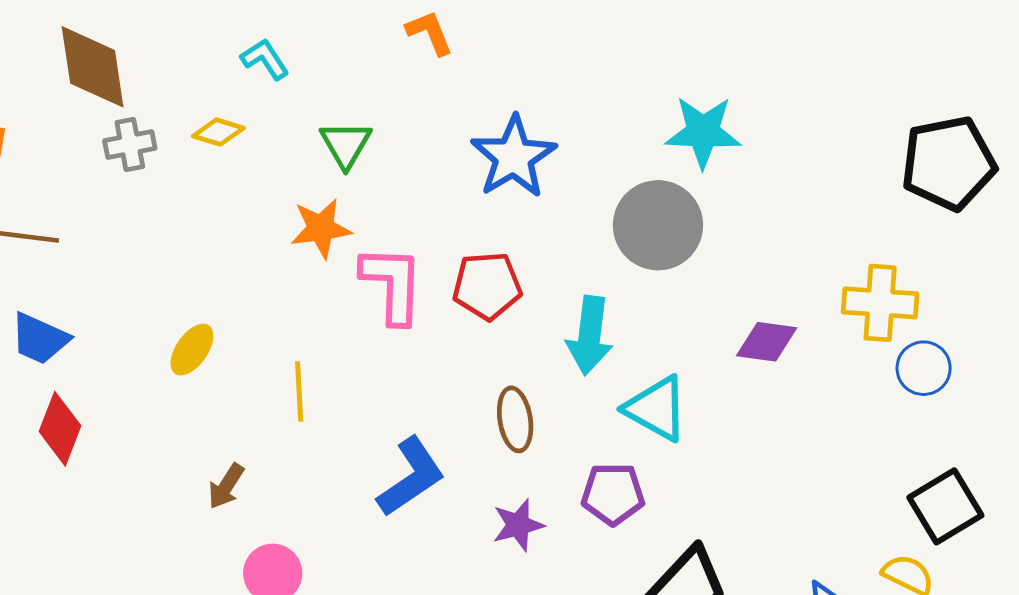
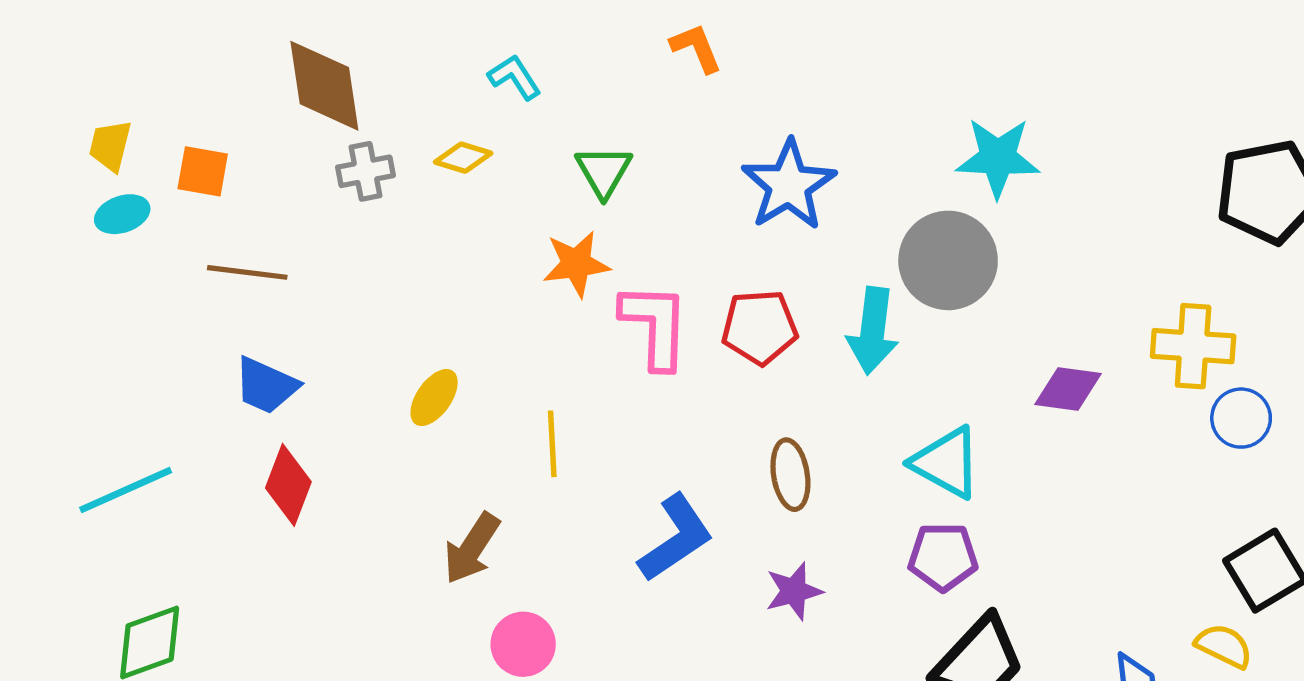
cyan arrow: (590, 336) -> (873, 331), moved
brown arrow: (226, 486) -> (472, 548), size x1.4
purple pentagon: (613, 494) -> (943, 557), moved

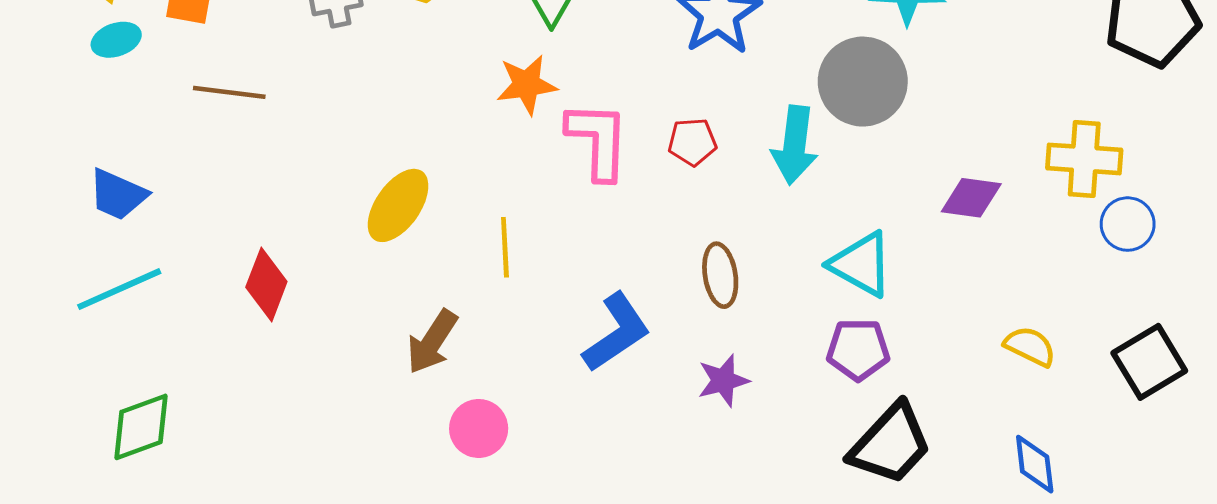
red pentagon: (760, 327) -> (692, 142), size x0.7
blue trapezoid: (266, 386) -> (118, 195), moved
yellow ellipse: (434, 398) -> (398, 205), size x1.4
yellow semicircle: (1224, 646) -> (1030, 346), moved

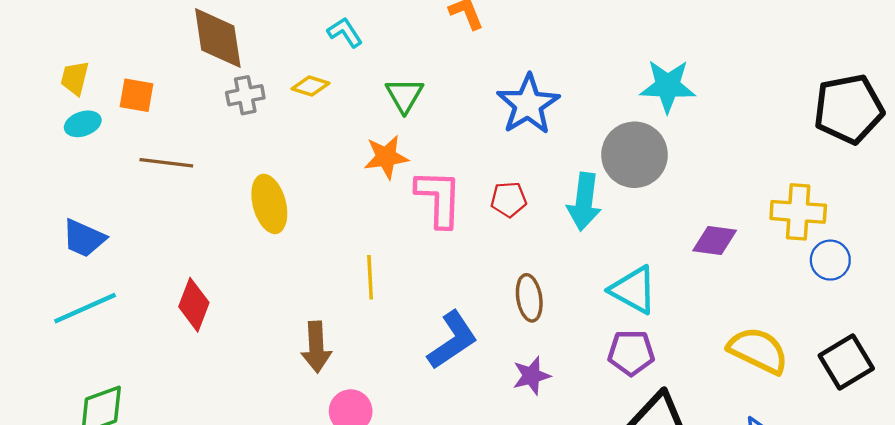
yellow ellipse: (398, 205) -> (269, 204), moved, turned -50
brown arrow: (432, 342) -> (316, 347), turned -36
yellow semicircle: (1030, 346) -> (758, 350), size x1.6

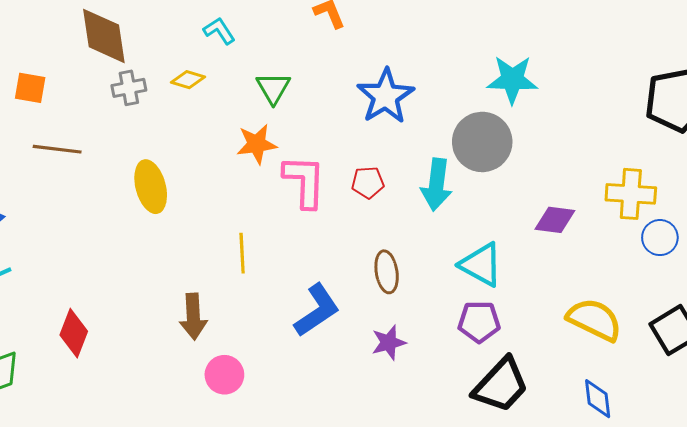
red diamond: (194, 305) -> (74, 333), moved

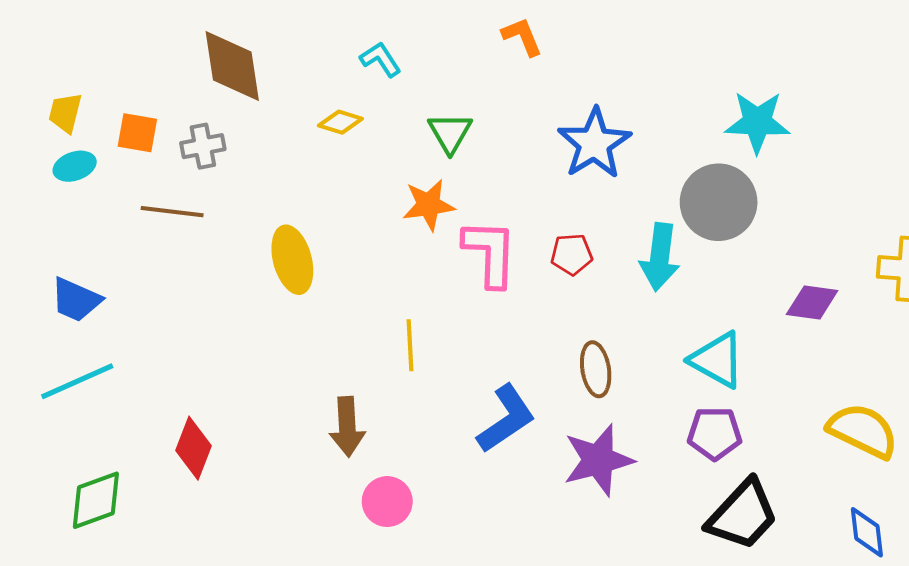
gray cross: (129, 88) -> (203, 146), moved
purple star: (389, 343) -> (598, 460), size x1.6

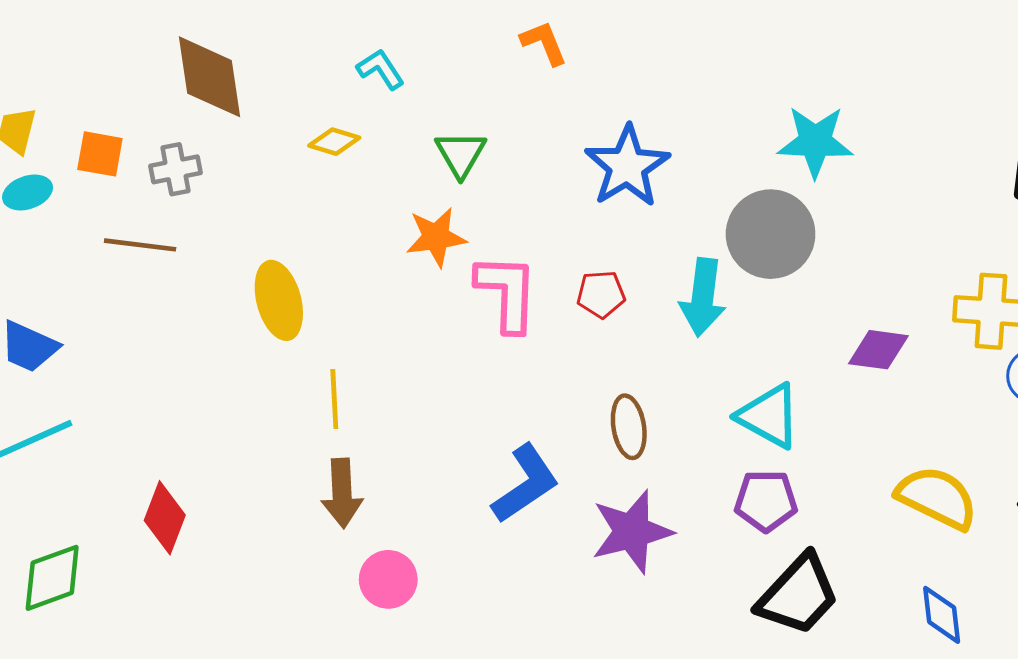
yellow line: (410, 345) -> (334, 399), moved

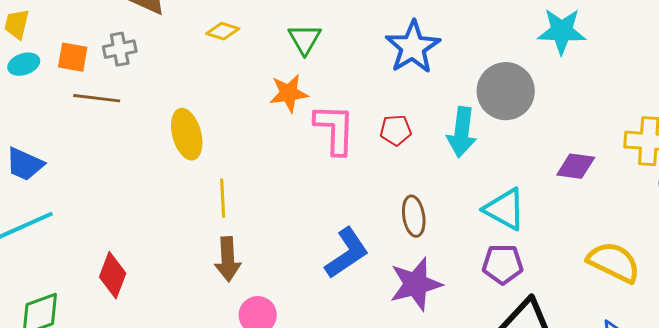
cyan star: (815, 142) -> (562, 31), moved
orange square: (100, 154) -> (73, 57), moved

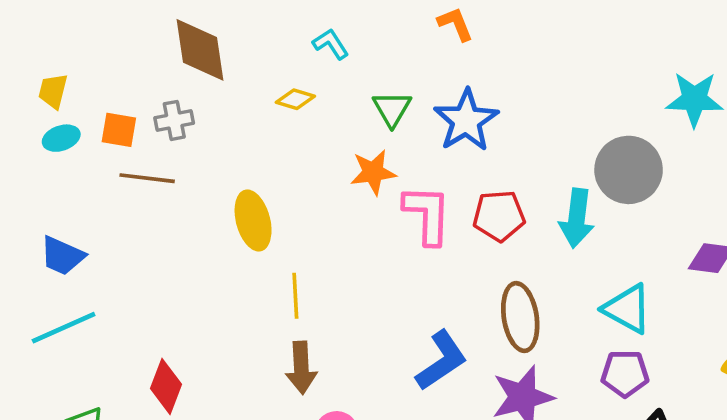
blue star: (413, 47) -> (466, 120), moved
red pentagon: (396, 130) -> (499, 216), size x1.4
brown ellipse: (414, 216) -> (520, 317), size x1.4

